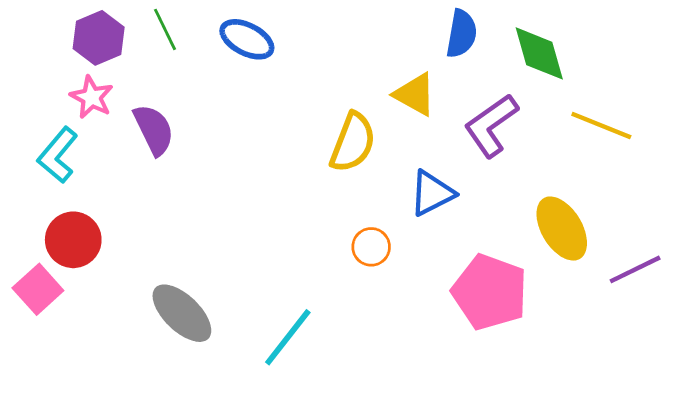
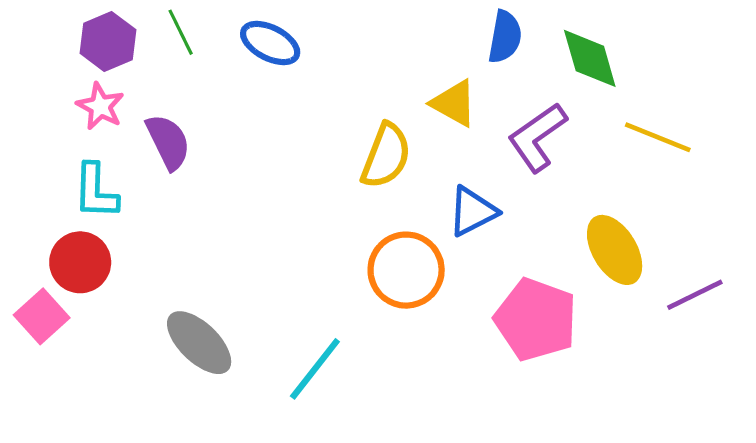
cyan L-shape: (58, 155) -> (96, 191), moved, turned -38
orange circle: (371, 247) -> (406, 270), size x1.8

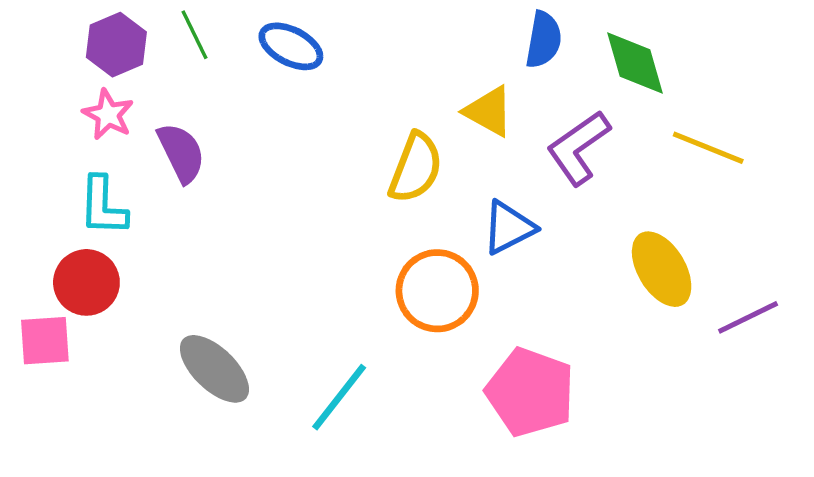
pink square: (42, 316) -> (45, 341), turned 38
pink pentagon: (536, 319) -> (530, 392), moved

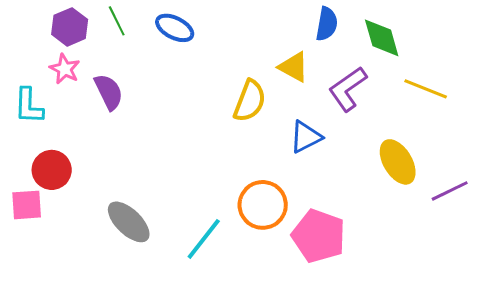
cyan L-shape: (103, 206) -> (29, 106), moved
orange circle: (437, 291) -> (263, 205), moved

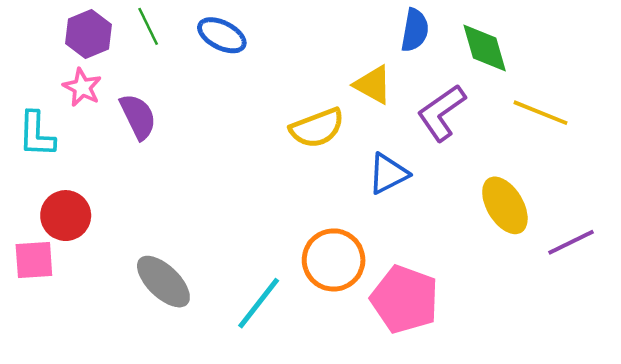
yellow semicircle: (250, 101) -> (317, 128), turned 48

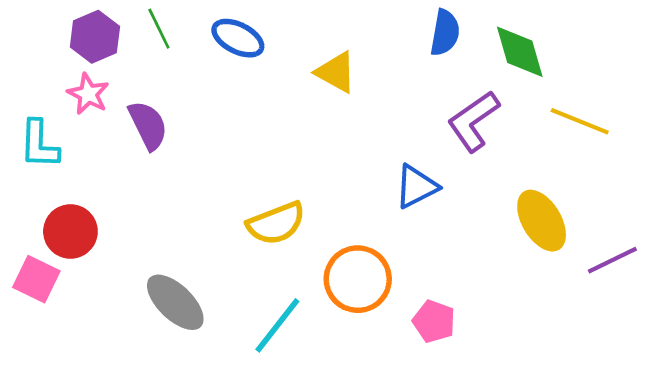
yellow triangle: (373, 85) -> (336, 72), moved
yellow semicircle: (317, 128) -> (276, 223), moved
pink square: (34, 260) -> (36, 279), turned 30
pink pentagon: (405, 299) -> (434, 321), size x0.6

